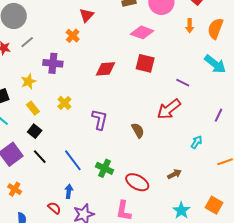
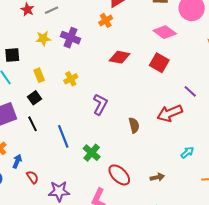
orange cross: (73, 36) -> (106, 20), moved
yellow star: (29, 81) -> (43, 38), moved
blue arrow: (69, 191) -> (17, 161), moved

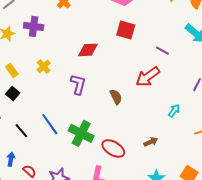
red diamond: (120, 57) -> (88, 50), moved
black line: (33, 124) -> (21, 131), moved
green cross: (92, 153) -> (81, 133), size x1.4

